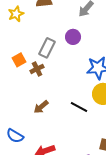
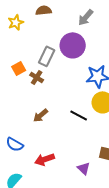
purple circle: (73, 37) -> (73, 45), size x1.6
brown cross: (37, 69) -> (37, 77), turned -32

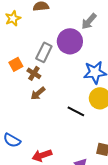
gray arrow: (86, 17) -> (89, 21), moved
brown arrow: (41, 115) -> (38, 93), moved

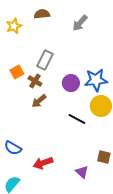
gray arrow: (89, 21) -> (80, 23), moved
purple circle: (70, 41) -> (71, 83), moved, size x0.7

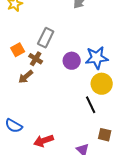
brown arrow: (39, 101) -> (26, 77), moved
black line: (77, 119) -> (91, 105), moved, turned 36

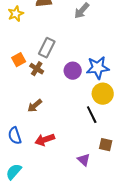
brown arrow: (26, 77) -> (35, 106), moved
blue semicircle: (14, 126) -> (15, 136), turned 42
red arrow: (44, 141) -> (45, 140), moved

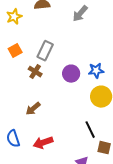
orange square: (19, 60) -> (15, 51), moved
blue star: (98, 68) -> (96, 71), size x0.7
black line: (92, 115) -> (90, 130), moved

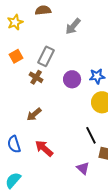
gray arrow: (80, 14) -> (73, 26), moved
red arrow: (43, 143) -> (44, 148), turned 60

